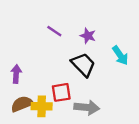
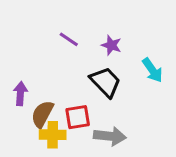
brown semicircle: (22, 104) -> (42, 114), moved, turned -40

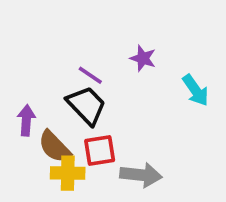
purple line: (69, 39) -> (90, 75), moved
black trapezoid: (105, 82) -> (86, 105), moved
brown semicircle: (42, 114) -> (55, 147), turned -72

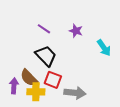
purple line: (90, 75) -> (44, 29), moved
purple arrow: (26, 120) -> (14, 86), moved
red square: (100, 150) -> (53, 80), turned 30

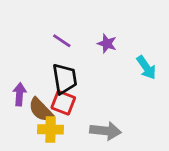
black trapezoid: (46, 56) -> (65, 79), turned 35
red square: (53, 80) -> (63, 103), moved
purple arrow: (14, 86) -> (20, 94), moved

